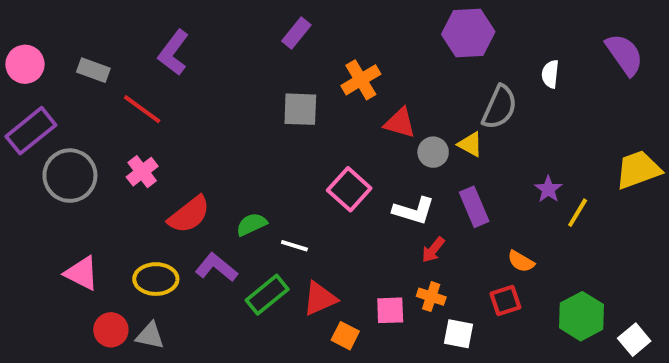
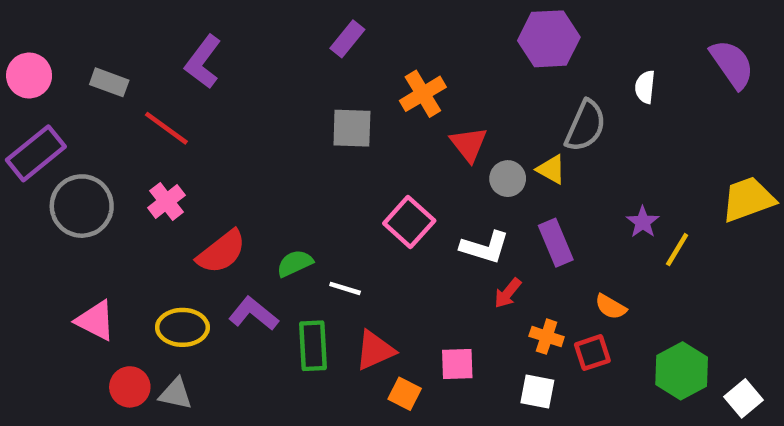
red triangle: (400, 123) -> (469, 144), turned 36
green rectangle: (267, 295) -> (313, 346), turned -54
orange cross: (431, 297) -> (547, 337), moved

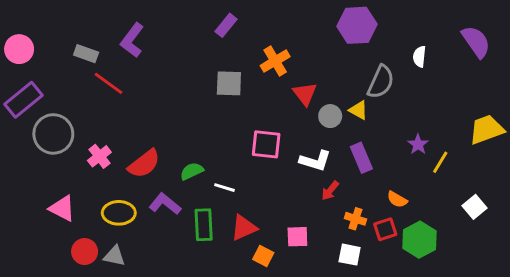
gray rectangle: (109, 82) -> (86, 54), moved
pink cross: (166, 201) -> (99, 156), moved
pink square: (409, 222) -> (266, 144), turned -36
green hexagon: (682, 371) -> (419, 240), moved
white square: (743, 398) -> (475, 207), moved

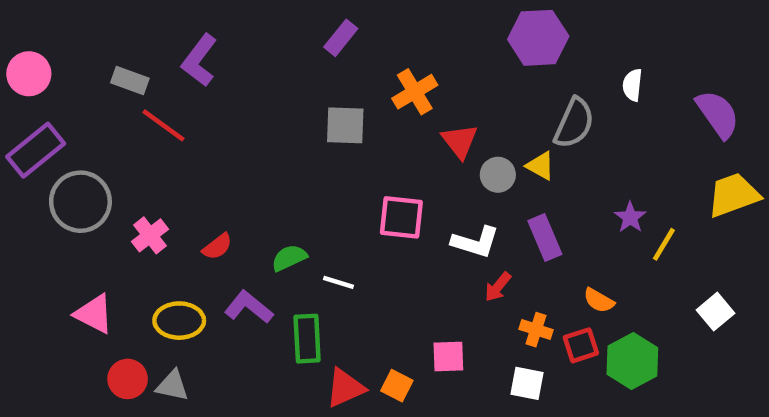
purple semicircle: (476, 42) -> (718, 114), moved
red semicircle: (144, 164) -> (217, 247), size x0.6
red triangle: (244, 228) -> (345, 388), moved

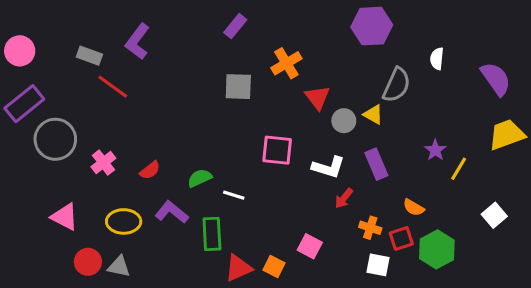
pink square: (448, 356) -> (310, 246), turned 30
white square: (527, 383) -> (378, 265), moved

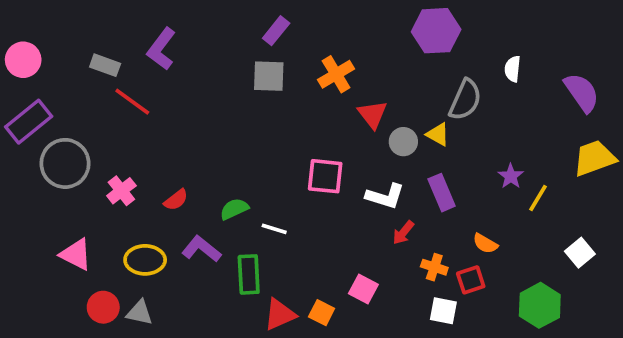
gray square: (238, 87) -> (269, 76), moved
green hexagon: (437, 249) -> (540, 305), moved

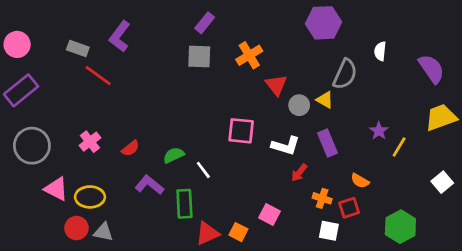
gray circle: (65, 163) -> (32, 146), moved
white line: (274, 229) -> (203, 170), turned 36
white square: (580, 253) -> (442, 182), moved
yellow ellipse: (145, 260) -> (90, 197), moved

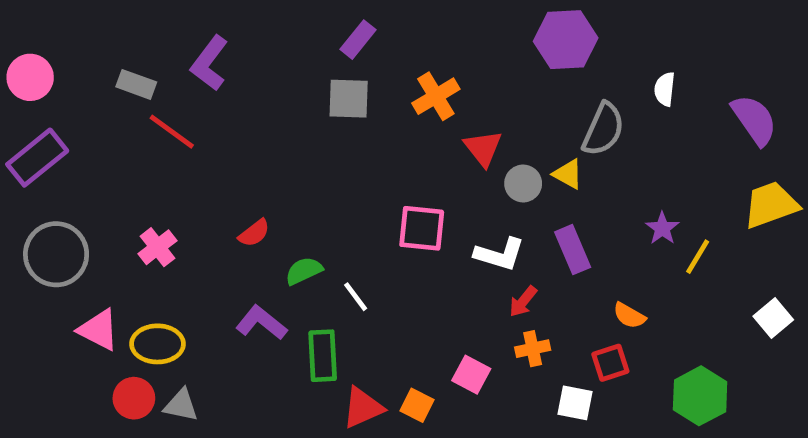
red semicircle: (130, 148) -> (254, 233), moved
orange cross: (322, 198) -> (533, 349), moved, turned -30

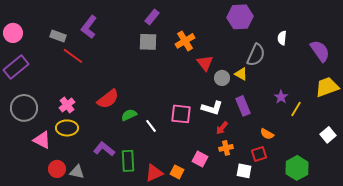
pink square: (422, 228) -> (181, 114), moved
red semicircle: (254, 233) -> (108, 99), size x1.6
purple L-shape: (261, 323) -> (104, 149), moved
yellow ellipse: (157, 344) -> (67, 128), moved
green rectangle: (323, 356) -> (128, 161), moved

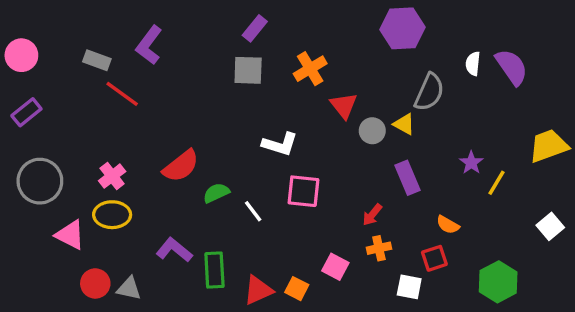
purple semicircle: (320, 51) -> (512, 67), moved
purple rectangle: (16, 67) -> (26, 112), size x0.7
white L-shape: (212, 108) -> (280, 144), moved

